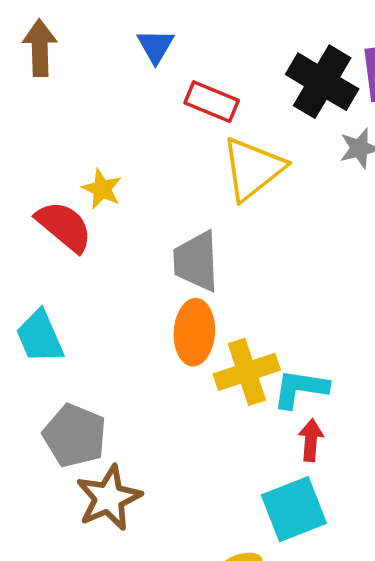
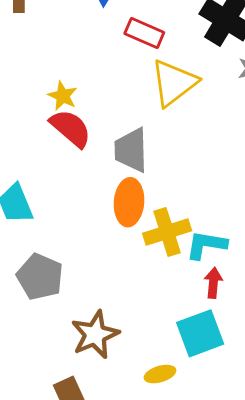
red semicircle: (64, 226) -> (71, 128), moved
brown star: (109, 498) -> (95, 335), moved

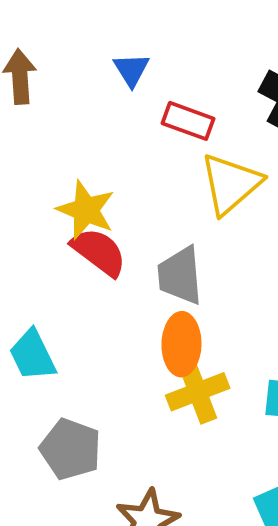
yellow star: (63, 96) -> (86, 210), size x1.5
yellow cross: (167, 232) -> (198, 392), moved

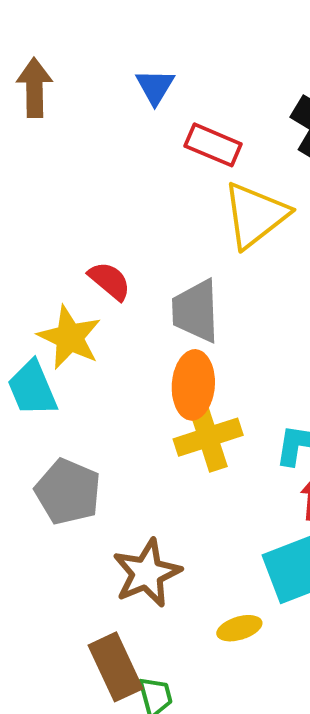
yellow star: (86, 210) -> (70, 337), moved
red semicircle: (99, 252) -> (110, 281), size x0.7

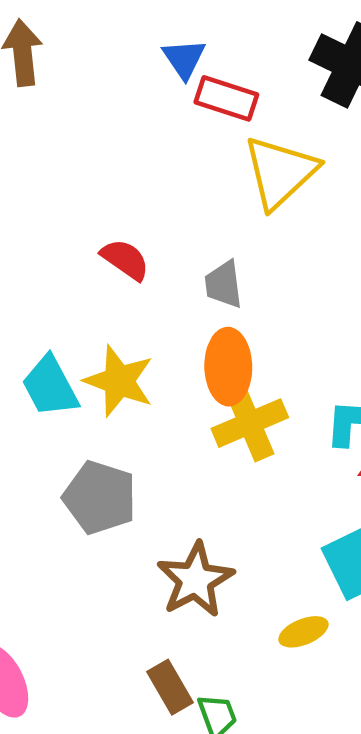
blue triangle: (155, 87) -> (184, 59), moved
gray trapezoid: (196, 311) -> (224, 284), size x0.7
yellow star: (70, 337) -> (119, 381), moved
brown rectangle: (116, 667) -> (170, 687), size x0.7

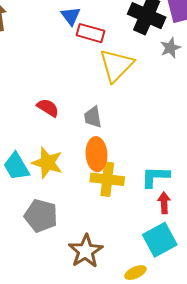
yellow cross: (250, 423) -> (107, 179), turned 32

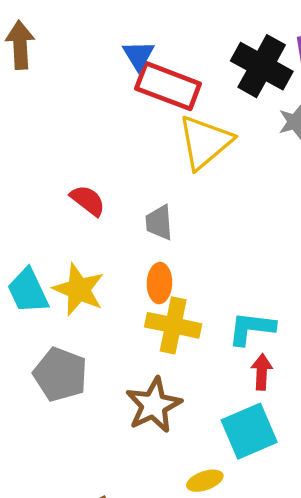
red rectangle: (91, 33) -> (168, 86), size x1.4
orange ellipse: (96, 154) -> (159, 283), size x0.7
brown star: (86, 251) -> (154, 405), moved

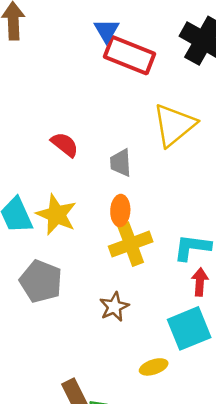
yellow triangle: (205, 142) -> (174, 125), moved
yellow cross: (173, 325) -> (131, 244), turned -33
brown star: (154, 405) -> (114, 307), size x0.7

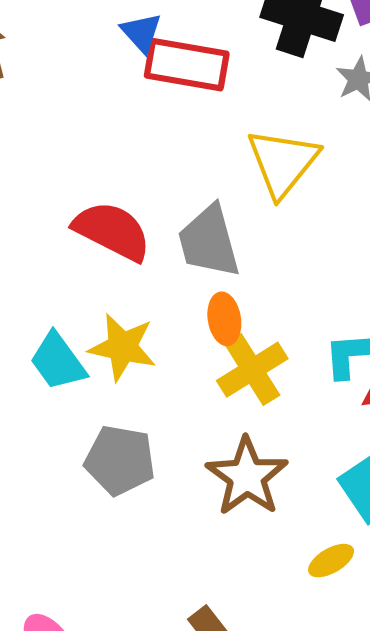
red semicircle: (65, 145) -> (112, 231), size x1.6
gray trapezoid: (121, 163) -> (209, 241), size x1.6
brown star: (114, 307) -> (247, 477), size x1.6

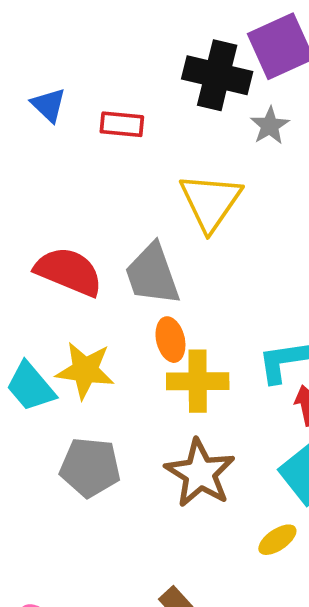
blue triangle: (141, 32) -> (49, 105), moved
red rectangle: (187, 65) -> (122, 124), size x0.6
yellow cross: (252, 370) -> (198, 381), turned 36

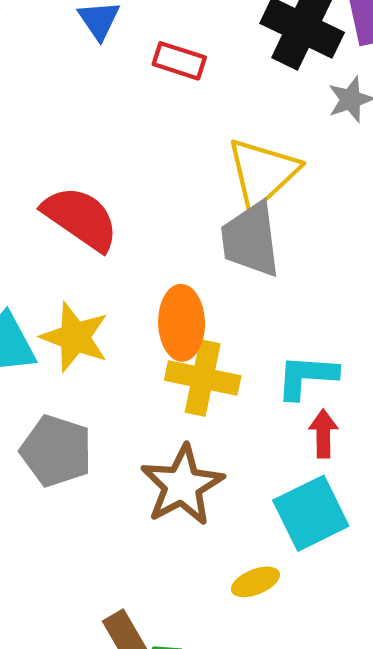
gray trapezoid: (152, 274) -> (251, 240), moved
orange ellipse: (170, 340) -> (182, 323), size x1.4

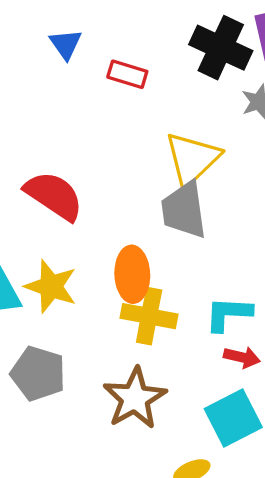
red arrow: (323, 434) -> (242, 357), turned 104

